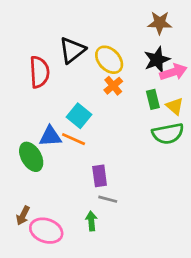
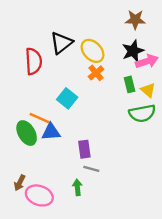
blue triangle: (50, 136) -> (51, 132), moved
orange line: (74, 139) -> (39, 118), moved

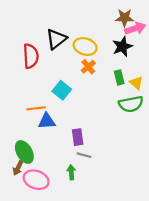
yellow ellipse: (93, 51) -> (85, 47), turned -30
pink arrow: (147, 61) -> (135, 28), moved
orange line: (39, 118) -> (36, 108), turned -30
green ellipse: (27, 133) -> (24, 152), moved

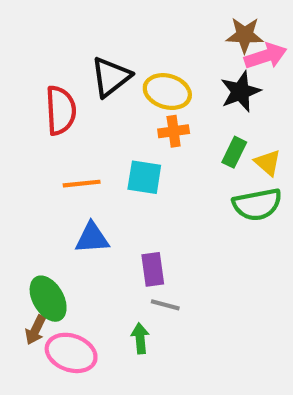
orange cross: (88, 67) -> (174, 131), turned 32
green rectangle: (119, 77) -> (234, 152), turned 40
cyan square: (62, 90) -> (144, 177), moved, turned -30
orange line: (36, 108) -> (82, 184), moved

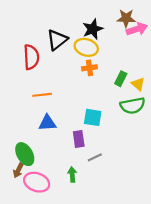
black star: (241, 92) -> (93, 29), moved
cyan square: (144, 177) -> (93, 117), moved
gray line: (165, 305) -> (95, 157), moved, turned -40

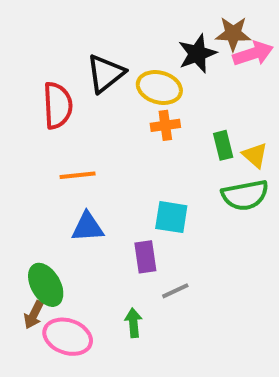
black star: (93, 29) -> (197, 54), moved
green rectangle: (121, 79) -> (223, 145), turned -40

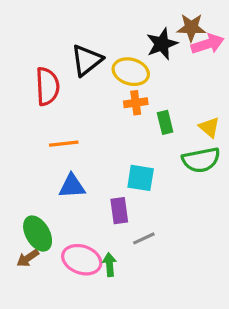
green rectangle: (223, 145) -> (165, 122), moved
brown arrow: (34, 315) -> (28, 258), turned 30
pink ellipse: (68, 337) -> (82, 260), moved

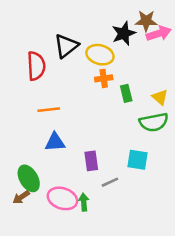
cyan square: (141, 178) -> (137, 160), moved

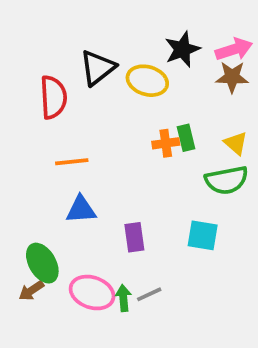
brown star: (146, 21) -> (232, 77), moved
orange cross: (104, 78) -> (166, 143), moved
gray line: (110, 182) -> (149, 294), moved

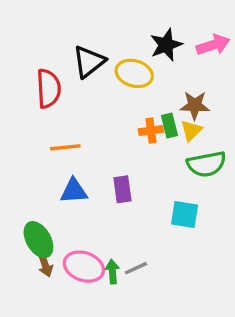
brown star: (232, 77) -> (195, 105), moved
yellow triangle: (236, 143) -> (191, 130), moved, turned 35
purple rectangle: (134, 237) -> (122, 189), moved
brown arrow: (31, 291) -> (45, 265), moved, turned -75

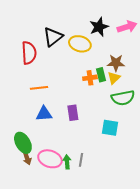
gray line: (136, 268) -> (81, 160), turned -56

